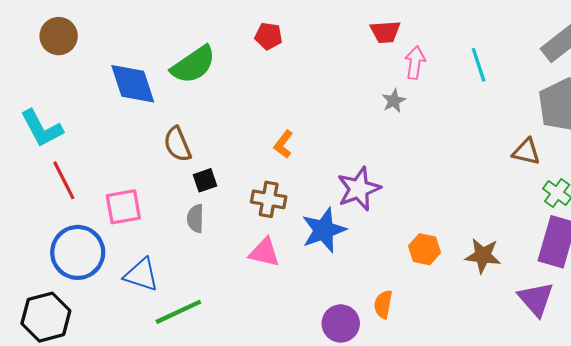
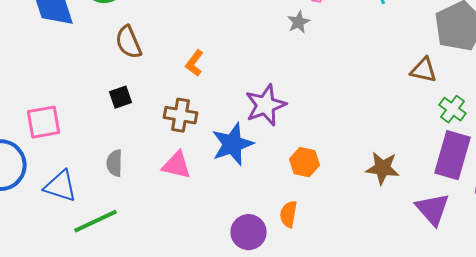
brown semicircle: (177, 144) -> (128, 42), moved
gray semicircle: (195, 218) -> (114, 163), moved
orange hexagon: (425, 249) -> (304, 162), moved

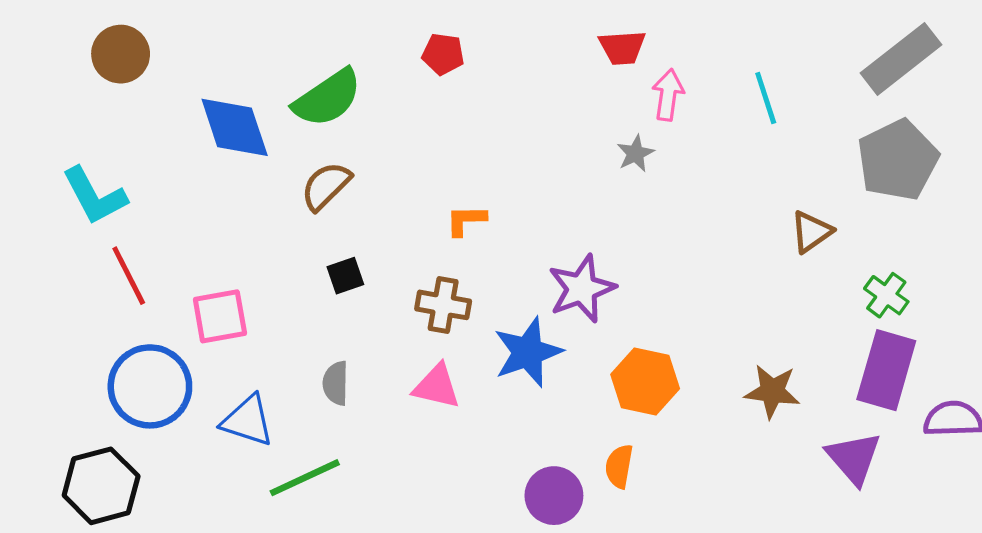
brown semicircle: (128, 42) -> (326, 186), moved, turned 68
orange L-shape: (194, 63) -> (466, 220), turned 52
brown triangle: (424, 70) -> (811, 232), moved, turned -48
orange hexagon: (304, 162) -> (645, 382), size x1.4

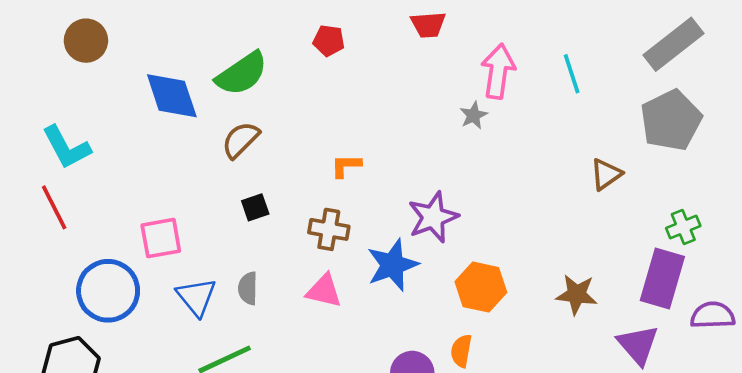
red trapezoid: (622, 48) -> (428, 25), moved
pink arrow: (668, 95) -> (498, 71), size x1.4
red line: (129, 276) -> (54, 207), moved
green cross: (886, 295) -> (683, 227), moved, turned 32
blue triangle: (248, 421) -> (196, 297), moved, turned 33

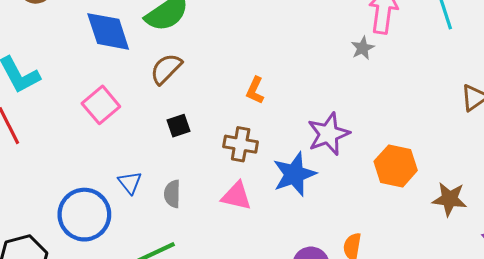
orange L-shape: (346, 166) -> (255, 90), turned -64
pink square: (161, 238) -> (101, 105), moved, turned -30
orange hexagon: (481, 287) -> (396, 166), moved
blue circle: (108, 291) -> (84, 215), moved
blue triangle: (196, 297) -> (130, 183), moved, size x0.7

